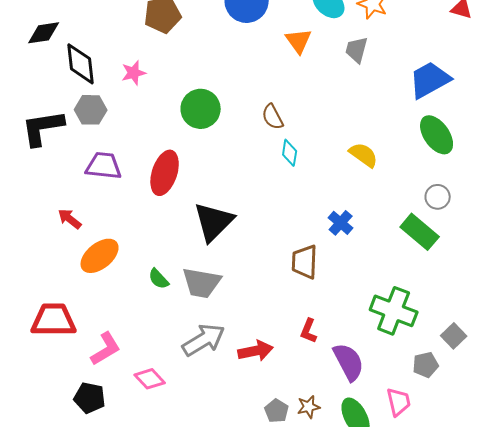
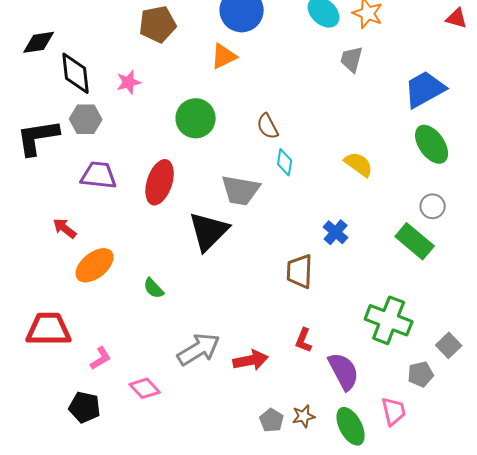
orange triangle: (299, 41) -> (224, 56), moved, turned 40
gray trapezoid: (202, 283) -> (241, 190), moved
pink L-shape: (106, 349) -> (101, 358), size x0.7

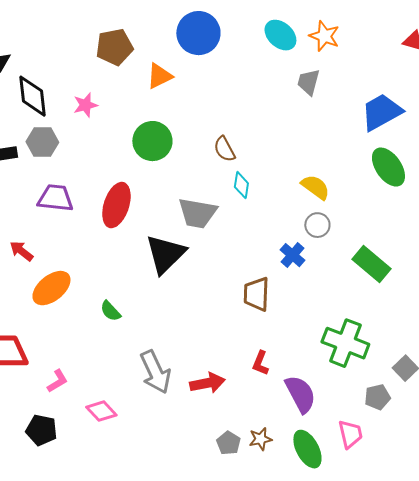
orange triangle: (224, 56) -> (159, 76), moved
gray circle: (433, 206) -> (317, 225), moved
gray arrow: (199, 349) -> (155, 372), turned 96

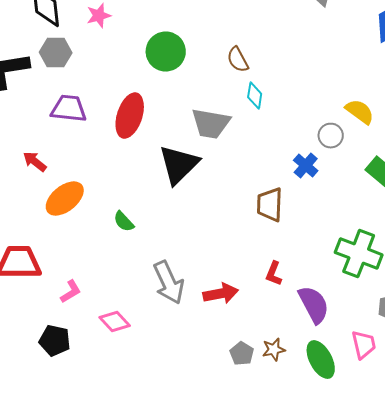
yellow semicircle: (315, 187) -> (360, 112), moved

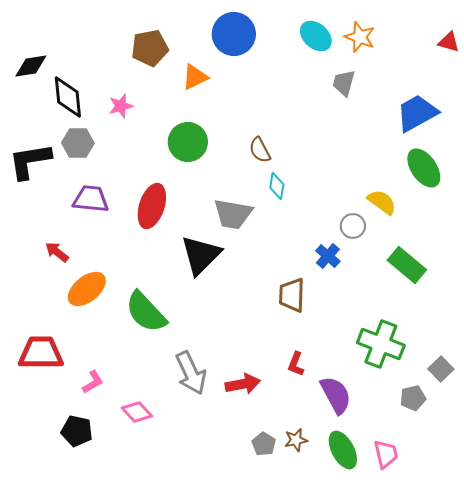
green semicircle: (124, 222) -> (146, 312), size x2.0
pink trapezoid: (364, 345) -> (386, 454), moved

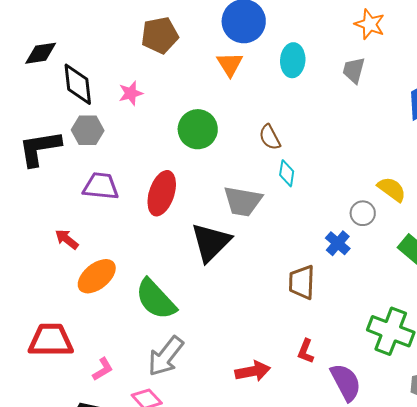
cyan ellipse: (316, 36) -> (293, 60), moved, turned 52
orange triangle: (195, 77) -> (230, 64), moved, turned -36
gray arrow: (191, 373) -> (166, 356), moved, turned 63

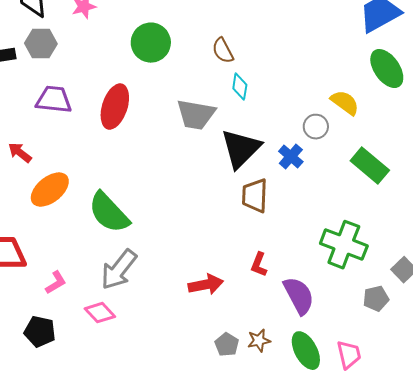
black triangle: (211, 242) -> (241, 149), moved

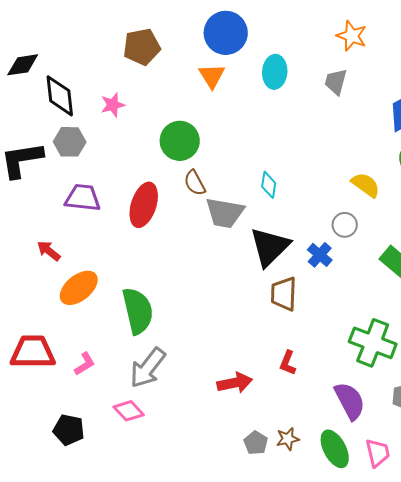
brown semicircle: (223, 51) -> (195, 183), moved
yellow semicircle: (345, 103) -> (366, 185), moved
green semicircle: (109, 213) -> (138, 311), turned -150
pink L-shape: (56, 283) -> (85, 364), moved
purple semicircle: (299, 296) -> (350, 401), moved

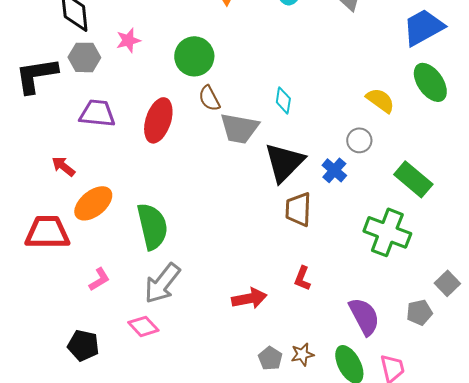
pink star: (113, 105) -> (128, 40), moved
green cross: (373, 343) -> (387, 232), moved
red trapezoid: (33, 352) -> (47, 232), moved

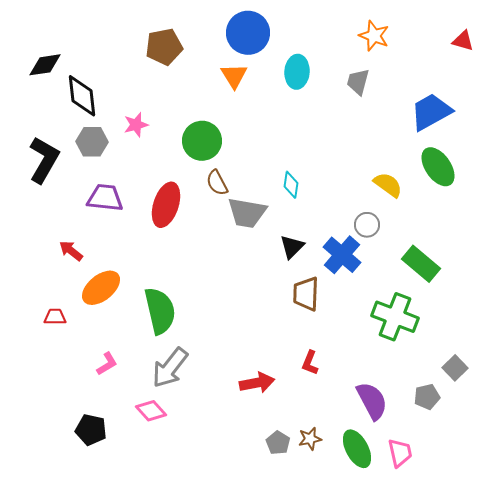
black L-shape: (36, 75) -> (44, 160), turned 129
black triangle: (284, 162) -> (292, 247), size x0.6
blue cross: (334, 170) -> (342, 255), size x1.5
red trapezoid: (47, 232) -> (55, 317), size x0.5

